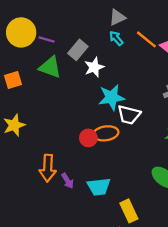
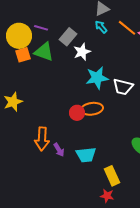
yellow circle: (21, 32) -> (19, 36), moved
orange square: (13, 80) -> (23, 55), moved
white trapezoid: (129, 115) -> (123, 87), moved

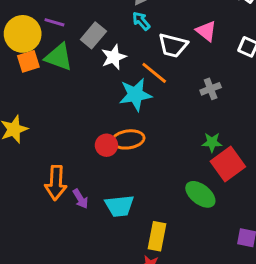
orange line: (127, 28) -> (154, 73), moved
white trapezoid: (123, 87) -> (173, 45), moved
yellow rectangle: (112, 176) -> (157, 236), turned 36

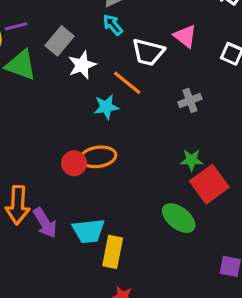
purple line: (54, 22) -> (16, 26), turned -30
cyan star: (135, 95) -> (106, 107), size x0.7
purple arrow: (80, 199) -> (45, 223), size x1.4
yellow rectangle: (157, 236) -> (113, 252), moved

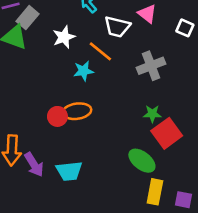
gray rectangle: (60, 41) -> (28, 18), moved
gray cross: (190, 100) -> (151, 66), size x1.5
yellow rectangle: (113, 252) -> (155, 192), moved

